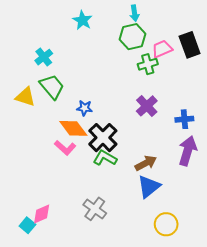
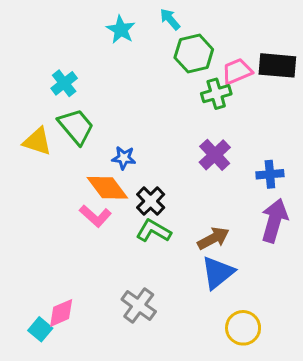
cyan arrow: (134, 13) -> (170, 19), moved, turned 147
black rectangle: (190, 45) -> (277, 65), turned -65
black cross: (103, 138) -> (151, 201), size x0.7

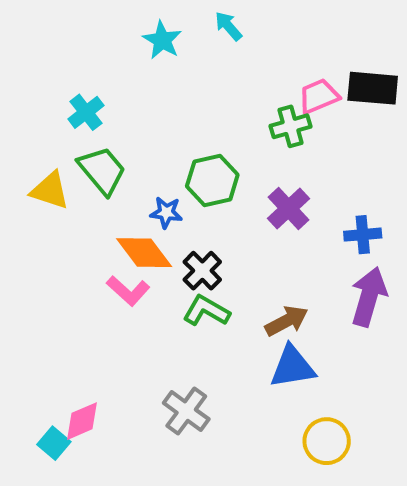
green hexagon: (194, 53) -> (212, 180), moved
blue triangle: (218, 273) -> (293, 367), turned 30

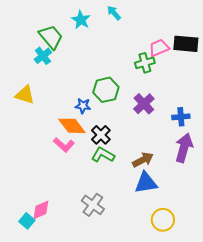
green trapezoid: (102, 170) -> (51, 37), moved

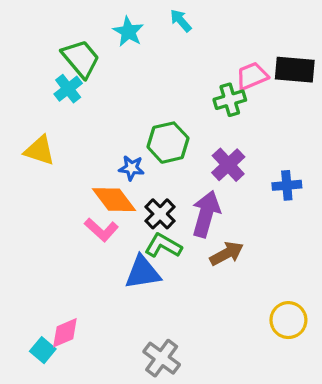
purple arrow: (184, 148) -> (206, 214), moved
blue triangle: (146, 183) -> (143, 273), moved
gray cross: (93, 205) -> (162, 358), moved
yellow circle: (163, 220) -> (288, 320), moved

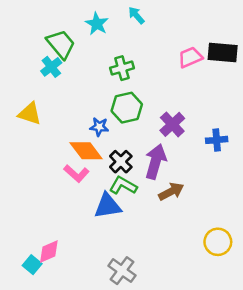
green cross: (230, 100) -> (122, 68), moved

